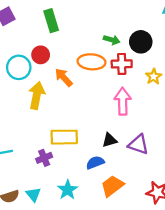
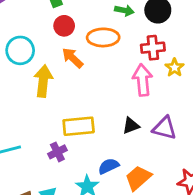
red circle: (41, 55) -> (64, 26), moved
red cross: (122, 64) -> (153, 48), moved
yellow star: (154, 77) -> (175, 68), moved
blue semicircle: (95, 163) -> (109, 166), moved

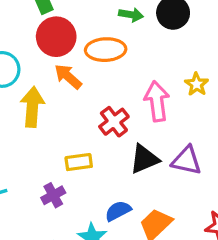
red circle: (64, 26) -> (56, 37), size x1.5
red cross: (153, 48) -> (114, 122), moved, turned -30
yellow rectangle: (79, 126) -> (79, 162), size x0.7
black triangle: (131, 126) -> (144, 159), size x1.4

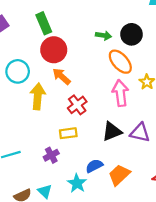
orange ellipse: (106, 50) -> (120, 62), moved, turned 50
red cross: (114, 122) -> (77, 105), moved

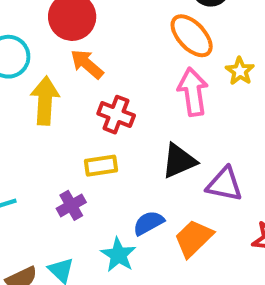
red cross: (77, 105) -> (116, 115), turned -30
purple triangle: (140, 133) -> (224, 184), moved

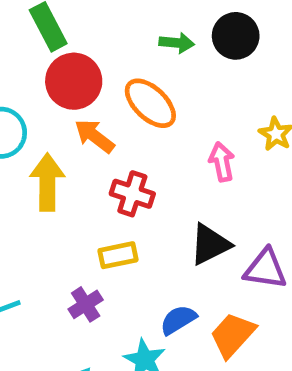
orange ellipse: (192, 36) -> (150, 103), moved
pink arrow: (193, 92) -> (222, 162), size x0.7

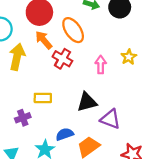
red cross: (132, 194) -> (62, 59), moved

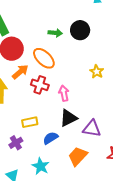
orange arrow: (44, 40) -> (20, 72), turned 102
pink arrow: (101, 65) -> (64, 93), moved
blue semicircle: (65, 134) -> (51, 138), moved

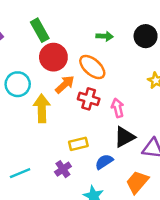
black circle: (80, 30) -> (146, 36), moved

